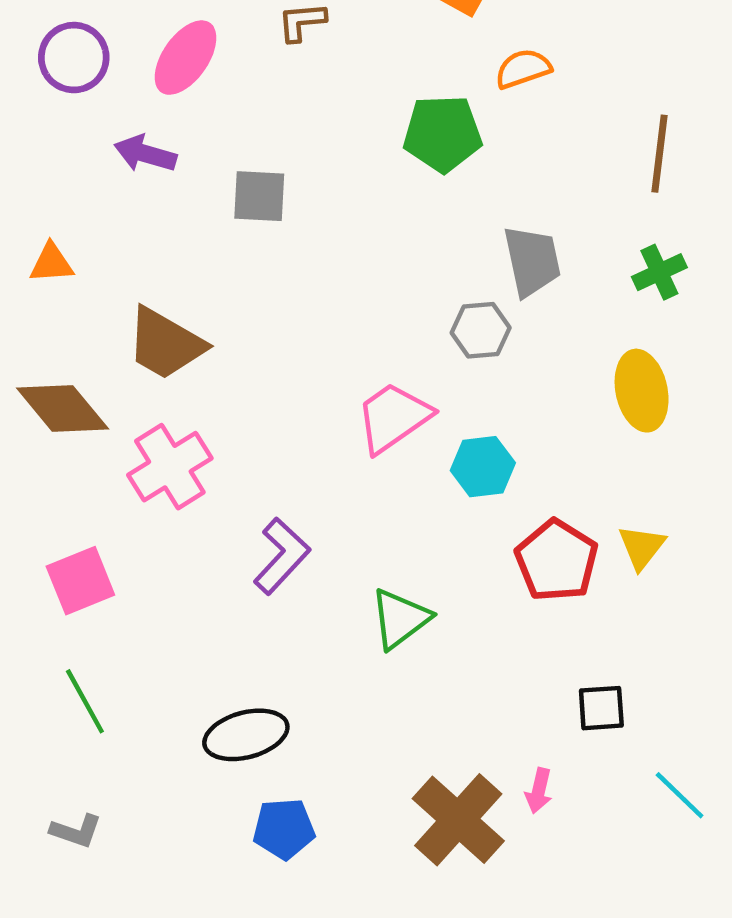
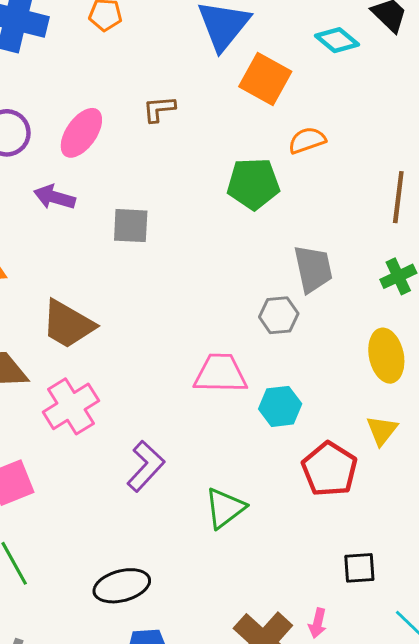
pink trapezoid: (393, 417) -> (220, 374), turned 36
yellow triangle: (642, 547) -> (382, 430), moved

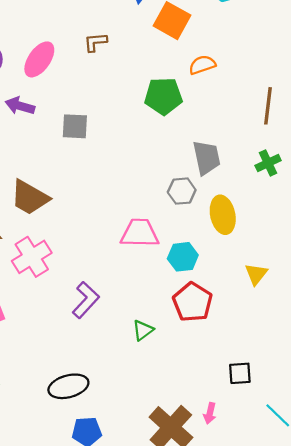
yellow ellipse: (386, 356) -> (223, 215), moved
red pentagon: (330, 469) -> (193, 302), moved
green triangle: (225, 508) -> (143, 330), size x0.7

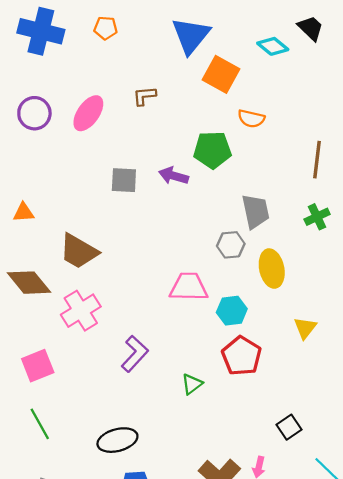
orange semicircle: (202, 65) -> (251, 119), turned -148
purple arrow: (20, 106) -> (174, 176), moved
black square: (240, 373) -> (289, 427), turned -30

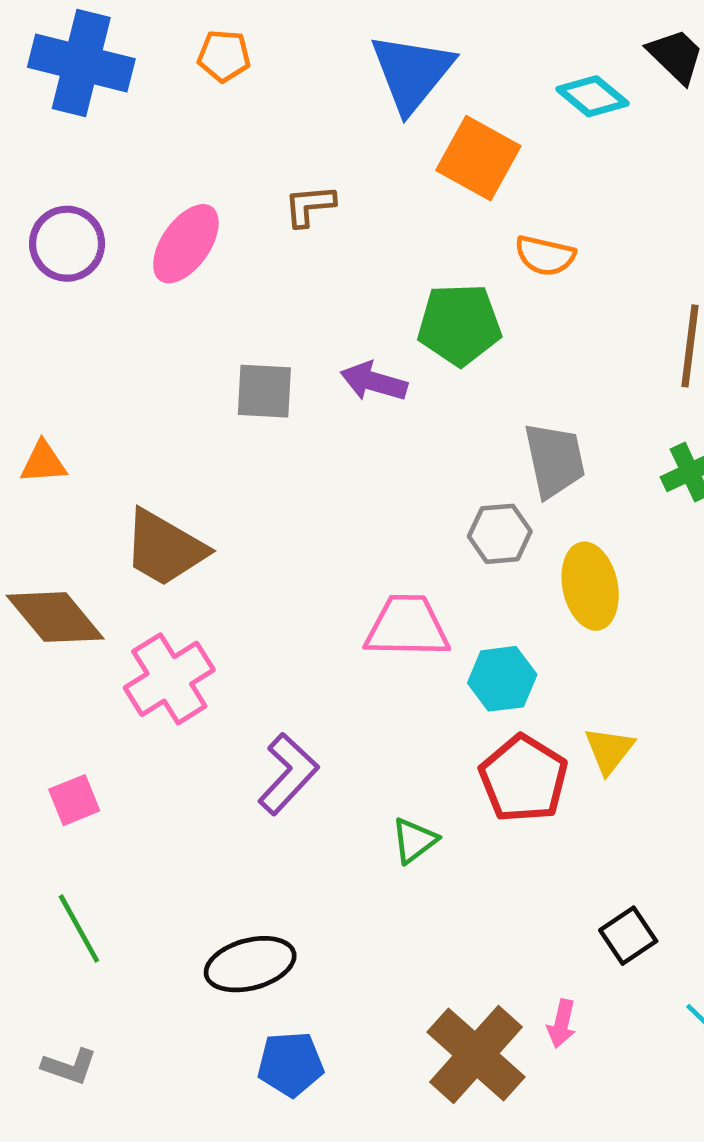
yellow triangle: (305, 328) -> (609, 750), moved
pink square: (38, 366) -> (74, 800), size x0.7

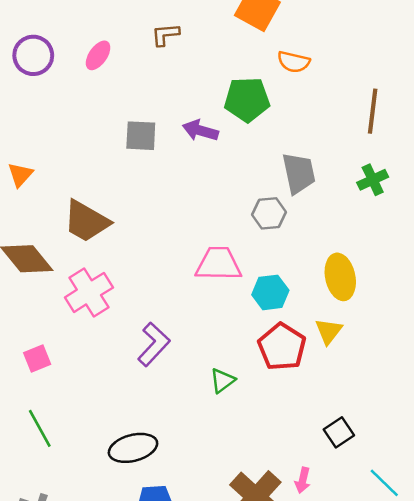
pink ellipse: (186, 244) -> (98, 55), size x0.7
orange triangle: (43, 462) -> (20, 175), turned -44
yellow ellipse: (590, 586) -> (340, 277), moved

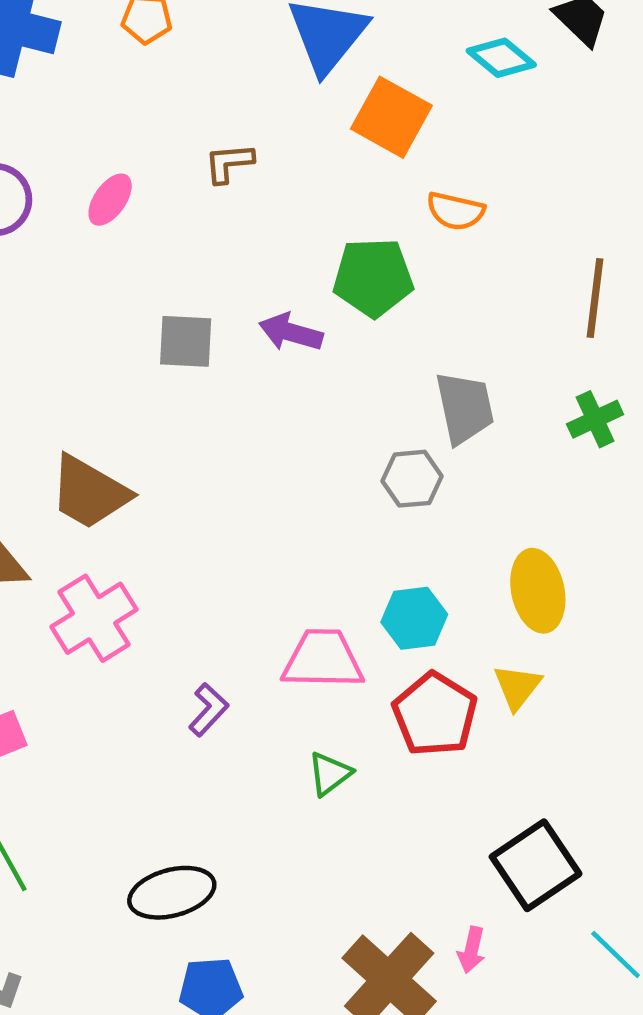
pink trapezoid: (218, 264) -> (323, 659), moved
purple L-shape: (154, 344) -> (208, 710), size x0.7
black square: (339, 432) -> (536, 865), size x1.6

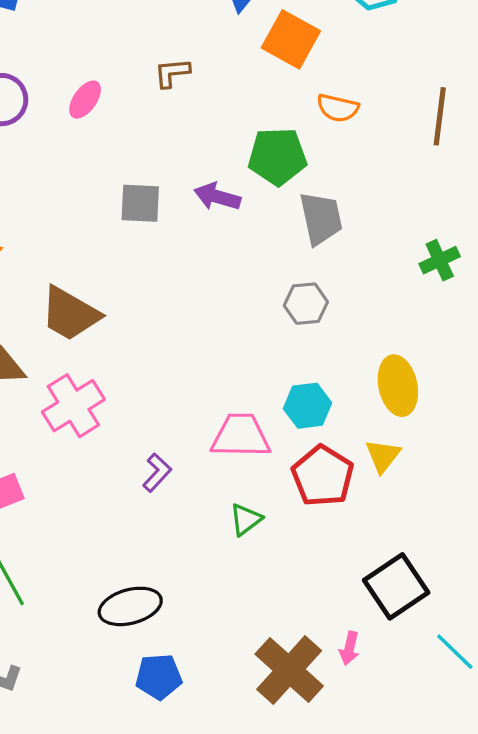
brown line: (595, 298) -> (440, 116), moved
gray trapezoid: (465, 408) -> (321, 218), moved

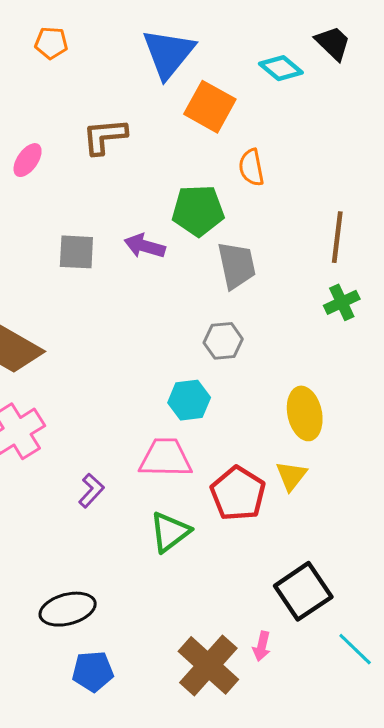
brown L-shape: (172, 73) -> (105, 136), size x1.4
orange semicircle: (338, 108) -> (251, 167), turned 66
brown line: (440, 116) -> (337, 237), moved
cyan hexagon: (308, 406) -> (189, 400), moved
green triangle: (246, 519) -> (170, 532), size x1.4

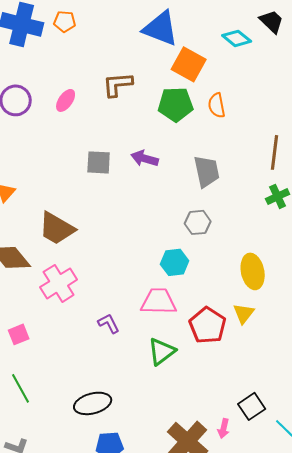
orange pentagon: (51, 43) -> (65, 21), moved
blue triangle: (168, 53) -> (161, 28), turned -48
green pentagon: (198, 210) -> (176, 104), moved
purple L-shape: (91, 491) -> (109, 323), turned -70
black square: (303, 591) -> (252, 406), moved, size x0.7

